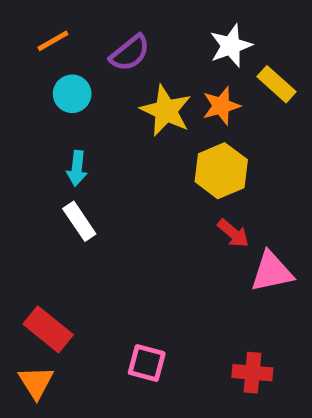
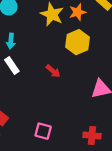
red arrow: (233, 233) -> (53, 71), moved

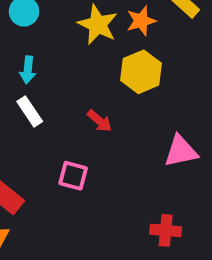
pink square: (43, 131) -> (73, 176), moved

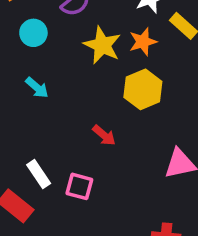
cyan arrow: (28, 70) -> (37, 88), turned -55
white rectangle: (30, 111) -> (39, 174), moved

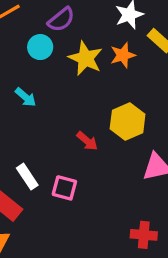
cyan circle: (33, 33) -> (40, 47), moved
yellow hexagon: (143, 89) -> (128, 122), moved

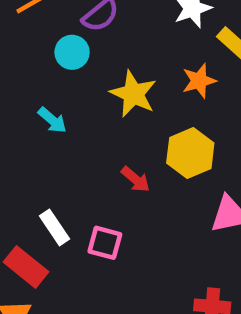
orange star: (123, 55) -> (199, 81), moved
yellow star: (86, 58) -> (133, 94), moved

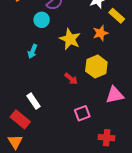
cyan arrow: (52, 120) -> (32, 51), turned 72
pink square: (105, 243) -> (82, 113), moved, turned -35

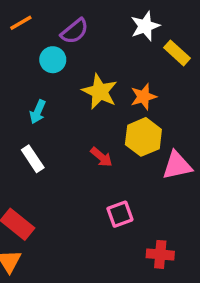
orange star: (100, 33) -> (143, 97), moved
pink triangle: (115, 95) -> (177, 165), moved
white rectangle: (33, 101) -> (33, 159), moved

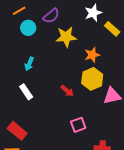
cyan circle: (53, 60) -> (28, 28), moved
yellow star: (100, 92) -> (66, 37), moved, turned -30

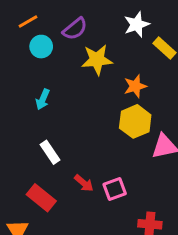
red arrow: (67, 91) -> (84, 183), moved
white rectangle: (26, 92) -> (50, 152), moved
red rectangle: (17, 131) -> (41, 198), moved

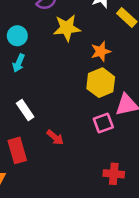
cyan circle: (41, 47) -> (17, 36), moved
pink square: (115, 189) -> (103, 123), moved
red rectangle: (41, 198) -> (17, 150), turned 35

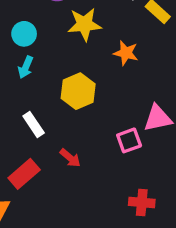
orange star: (101, 51) -> (126, 53), turned 30
yellow hexagon: (101, 83) -> (78, 91), moved
red rectangle: (17, 150) -> (24, 174), turned 65

